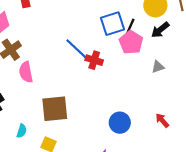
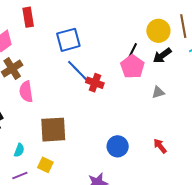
blue square: (113, 24) -> (68, 40), moved

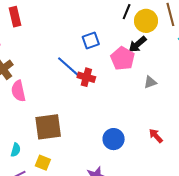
blue square: (68, 40) -> (91, 40), moved, size x0.7
black line: (133, 50) -> (127, 12), moved
black arrow: (162, 56) -> (138, 44), moved

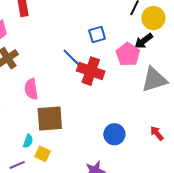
red cross: (86, 77) -> (91, 71), size x1.5
gray triangle: (150, 82) -> (154, 80), size x2.0
pink semicircle: (18, 91) -> (31, 89), moved
cyan semicircle: (16, 150) -> (28, 141), moved

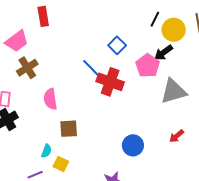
blue square: (97, 35) -> (117, 45), turned -30
brown square: (50, 118) -> (69, 129), size x0.7
red arrow: (157, 133) -> (177, 136), moved, turned -91

